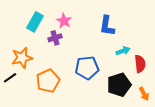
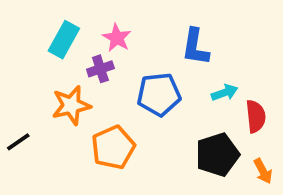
orange star: (22, 58) -> (71, 105), moved
blue pentagon: (87, 68) -> (159, 94), moved
orange pentagon: (48, 81) -> (113, 147), moved

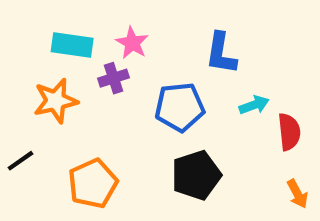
cyan rectangle: (64, 40) -> (72, 45), turned 69
orange star: (71, 105) -> (56, 101), moved
orange pentagon: (113, 147) -> (93, 183), moved
black pentagon: (217, 155) -> (196, 175), moved

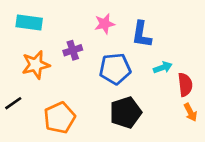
pink star: (132, 43) -> (104, 24), moved, turned 30
cyan rectangle: (72, 45) -> (29, 22), moved
orange arrow: (297, 194) -> (190, 112), moved

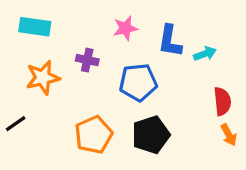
purple cross: (73, 50) -> (87, 60), turned 30
cyan arrow: (163, 67) -> (205, 54), moved
orange pentagon: (60, 118) -> (94, 135), moved

